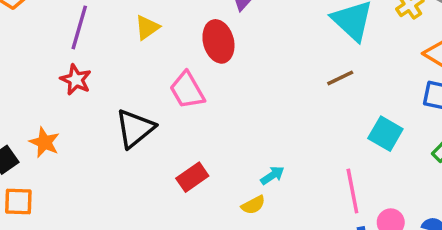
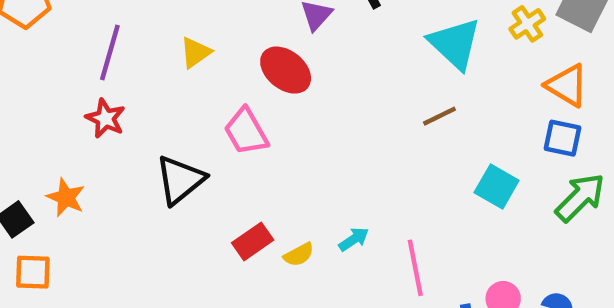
red ellipse: (218, 41) -> (286, 70), turned -36
pink line: (352, 191) -> (415, 268), moved
yellow semicircle: (253, 205) -> (299, 255), moved

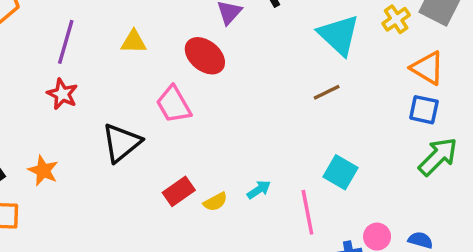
yellow triangle: (195, 52) -> (134, 42), turned 36
cyan square: (497, 187) -> (341, 172), moved
orange star: (66, 197) -> (43, 171), moved

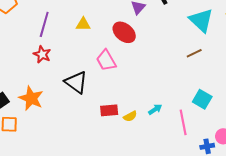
black triangle: (121, 143) -> (76, 82), turned -45
orange star: (43, 171) -> (31, 98), size x1.4
red rectangle: (179, 191) -> (109, 110), turned 30

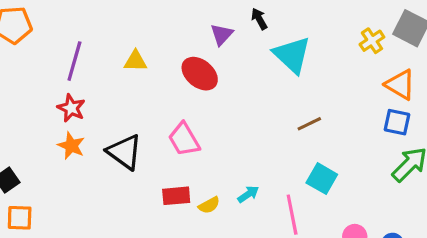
cyan triangle: (201, 20) -> (292, 55), moved
brown line: (194, 53) -> (309, 124), moved
pink trapezoid: (106, 60) -> (184, 139), moved
orange star: (31, 98) -> (71, 146), moved, size x0.7

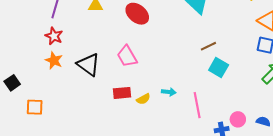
cyan square: (322, 179) -> (219, 68), moved
cyan arrow: (248, 194) -> (169, 92), turned 40
orange square: (20, 218) -> (35, 107), moved

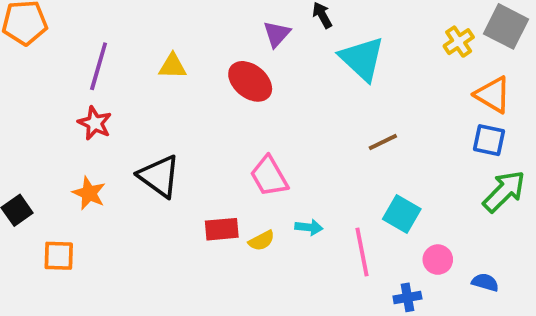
pink trapezoid: (127, 56) -> (269, 176), moved
orange star: (54, 60) -> (89, 193), moved
cyan square: (219, 68) -> (402, 214), moved
pink circle: (238, 119) -> (438, 260), moved

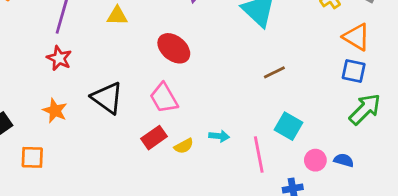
red ellipse: (250, 81) -> (174, 48), moved
pink trapezoid: (269, 176) -> (164, 98), moved
red rectangle: (222, 229) -> (154, 138), turned -30
blue semicircle: (485, 282) -> (344, 160), moved

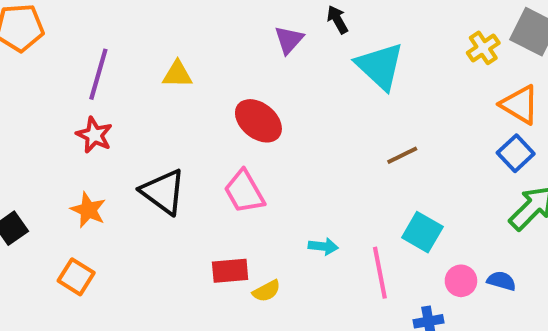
blue square: (354, 71) -> (516, 153), turned 35
red rectangle: (154, 138) -> (230, 271), moved, turned 30
yellow semicircle: (184, 146) -> (267, 291), moved
orange square: (32, 157) -> (76, 277), moved, turned 30

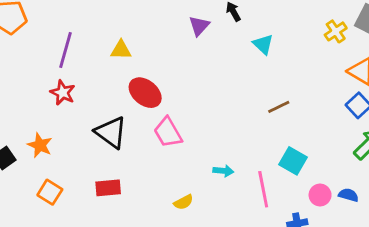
cyan triangle: (380, 66) -> (263, 44), size x0.6
red ellipse: (258, 121) -> (145, 93), moved
orange star: (88, 210) -> (40, 145), moved
red rectangle: (230, 271) -> (108, 188), moved

